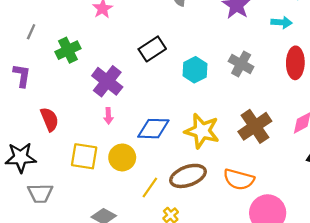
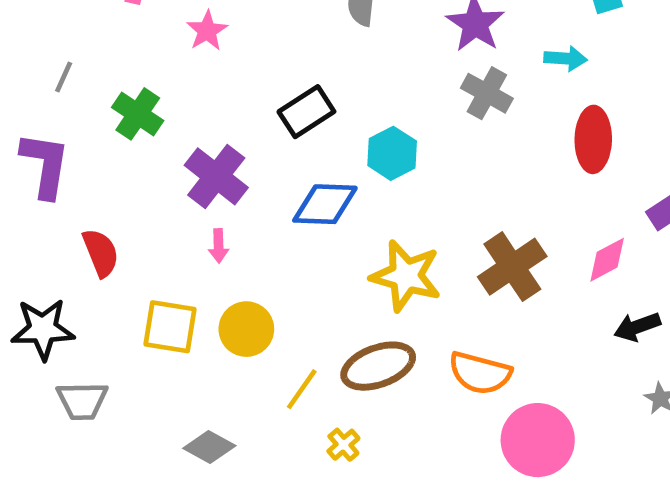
green cross: (68, 50) -> (138, 114), turned -30
gray cross: (241, 64) -> (487, 93), moved
purple L-shape: (22, 76) -> (45, 165), size x1.4
blue diamond: (153, 129) -> (325, 204), moved

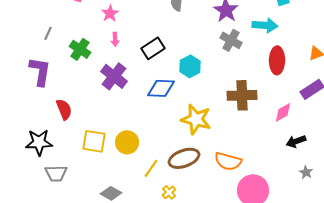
cyan arrow: (565, 58) -> (265, 25), size x1.4
pink arrow: (219, 246) -> (115, 39), moved
brown cross: (512, 267) -> (242, 95), moved, turned 32

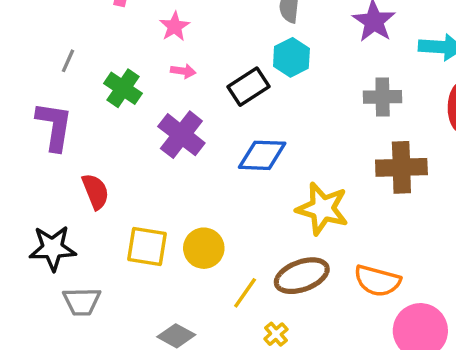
pink arrow: (115, 39) -> (183, 71), turned -80
gray cross: (231, 40) -> (383, 97), moved, turned -30
cyan hexagon: (190, 66) -> (291, 57), moved

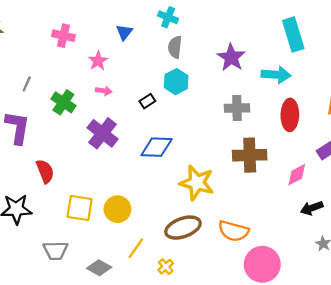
black rectangle: (248, 87) -> (147, 101), size x0.6
yellow line: (245, 293) -> (136, 248), moved
gray trapezoid: (82, 301) -> (55, 251), moved

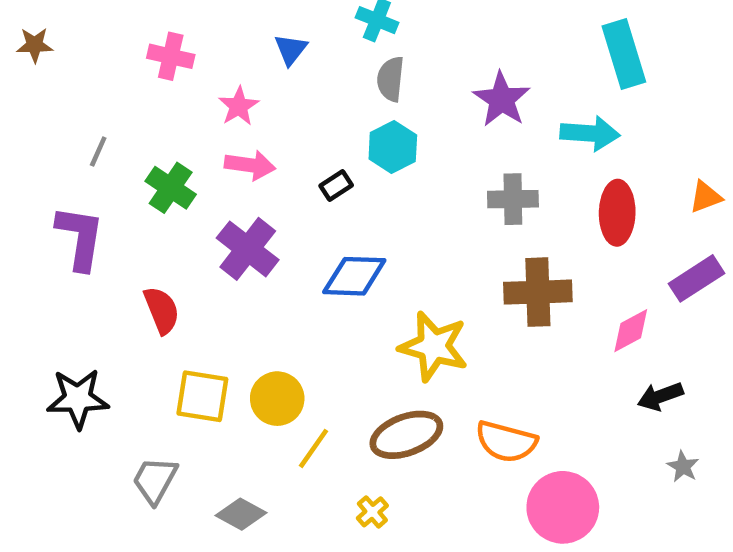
pink arrow: (104, 91) -> (250, 165), size x1.5
red semicircle: (45, 171) -> (162, 310), moved
yellow line: (136, 248) -> (313, 448), moved
gray trapezoid: (55, 251) -> (155, 480), turned 120

